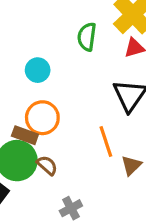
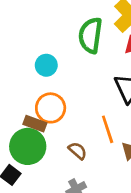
green semicircle: (87, 37) -> (90, 35), size x1.4
brown semicircle: (47, 165) -> (78, 151), moved

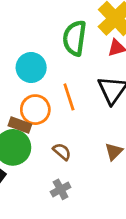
cyan circle: (46, 65) -> (31, 68), size x1.4
orange line: (108, 129) -> (69, 97), moved

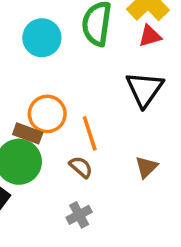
cyan circle: (31, 68) -> (42, 38), moved
orange line: (69, 97) -> (90, 133), moved

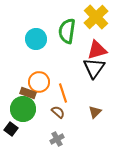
red triangle: (150, 36) -> (97, 50), moved, size x1.5

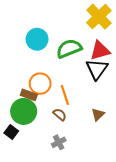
green semicircle: (67, 31) -> (69, 49), moved, turned 60

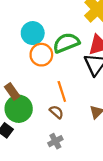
orange circle: (40, 84) -> (41, 55), moved
brown rectangle: (29, 95) -> (12, 91), moved, turned 35

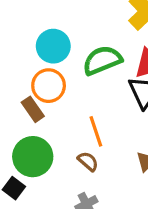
orange circle: (41, 55) -> (49, 86), moved
brown rectangle: (12, 91) -> (33, 109), moved

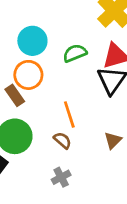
green semicircle: (102, 60) -> (75, 53), size x0.7

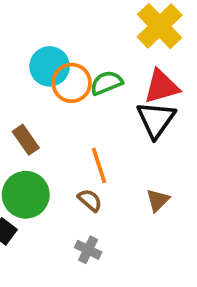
orange circle: (28, 75) -> (72, 83), moved
gray cross: (61, 177) -> (88, 250), turned -36

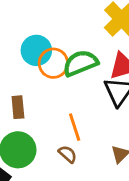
green semicircle: (106, 83) -> (80, 63), size x1.4
brown rectangle: (26, 140) -> (18, 107), turned 30

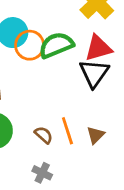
orange line: (75, 127) -> (67, 131), moved

